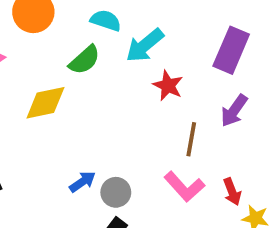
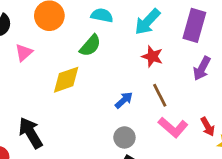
cyan arrow: (145, 45) -> (147, 22), moved
brown line: (191, 139) -> (160, 95), moved, turned -30
blue arrow: (82, 182) -> (124, 100), moved

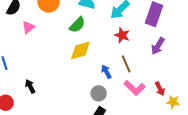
yellow diamond: (66, 80) -> (80, 50), moved
blue arrow: (124, 100) -> (106, 72), moved, turned -80
black arrow: (31, 133) -> (30, 86), size x0.6

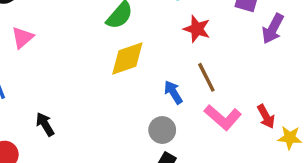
pink triangle: (28, 27) -> (23, 38), moved
purple arrow: (158, 46) -> (273, 29), moved

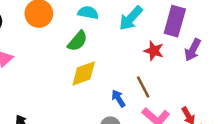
red star: (197, 29) -> (154, 51), moved

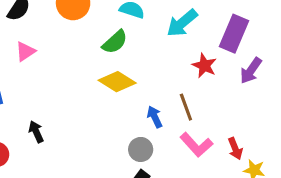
yellow diamond: (84, 73) -> (117, 82), turned 44

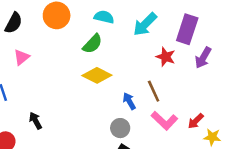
red arrow: (235, 149) -> (196, 121), turned 72

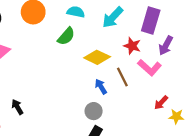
yellow diamond: (97, 75) -> (97, 57), moved
pink L-shape: (164, 121) -> (150, 68), moved

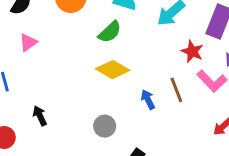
yellow diamond: (97, 57) -> (113, 70), moved
gray circle: (94, 111) -> (105, 126), moved

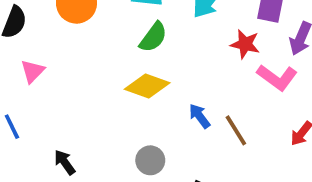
green semicircle: (110, 32) -> (153, 37), moved
brown line: (176, 90) -> (236, 130), moved

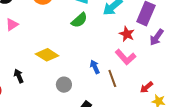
pink L-shape: (277, 77) -> (126, 57), moved
yellow diamond: (147, 86) -> (47, 55), moved

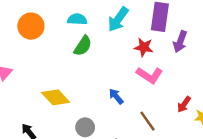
yellow diamond: (47, 55) -> (56, 97), turned 30
brown line: (112, 78) -> (148, 121), moved

